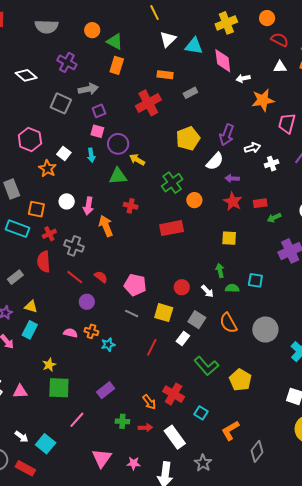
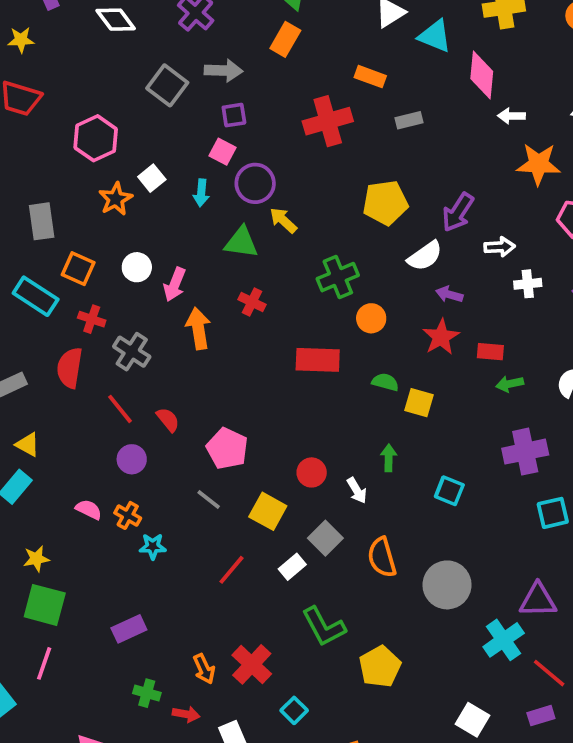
red cross: (49, 234) -> (92, 319), turned 32
green semicircle: (232, 288) -> (385, 382), moved
pink line: (77, 420) -> (44, 663), moved, turned -36

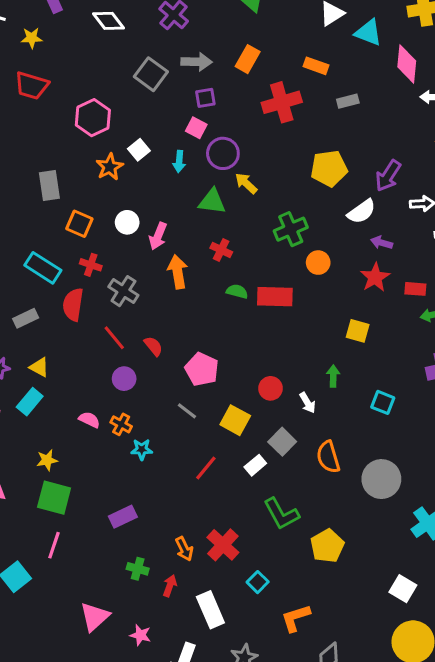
orange rectangle: (285, 39) -> (248, 59), moved
cyan rectangle: (36, 296) -> (43, 268), moved
green semicircle: (385, 382) -> (237, 291), moved
red arrow: (186, 714) -> (170, 586), turned -80

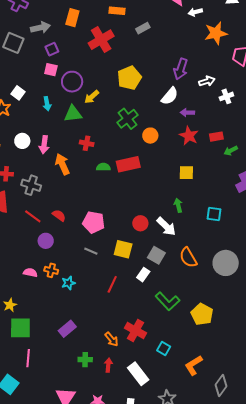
cyan arrow: (179, 161) -> (47, 104), moved
yellow pentagon: (329, 168) -> (129, 78), moved
yellow arrow: (246, 183) -> (92, 97), turned -70
white arrow: (307, 403) -> (166, 226), size x1.5

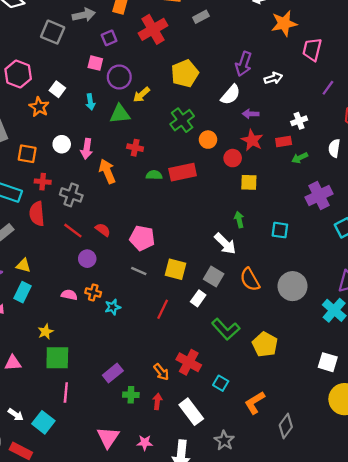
purple square: (52, 49) -> (109, 38), moved
white cross: (226, 96) -> (299, 121), moved
red circle: (140, 223) -> (233, 158), moved
purple rectangle: (67, 329) -> (113, 373), moved

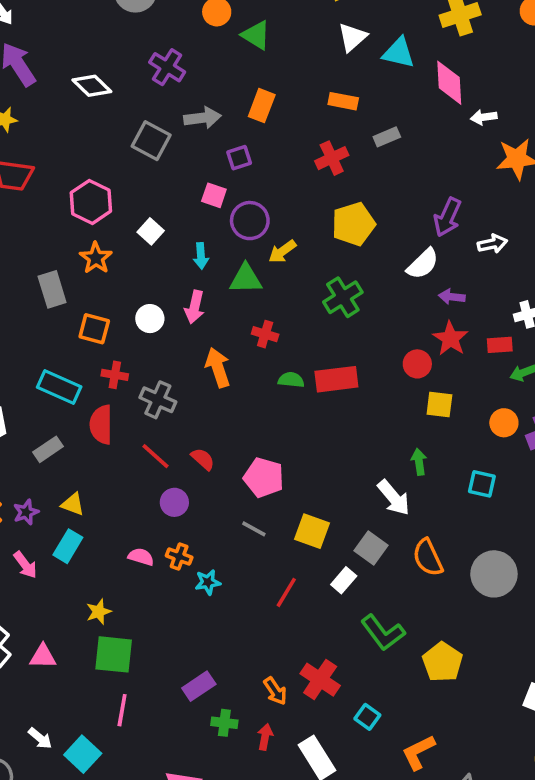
red cross: (153, 29) -> (332, 158), moved, size x0.7
orange star: (39, 107) -> (96, 258), moved
orange circle: (208, 140) -> (504, 423), moved
pink arrow: (87, 149) -> (195, 307), moved

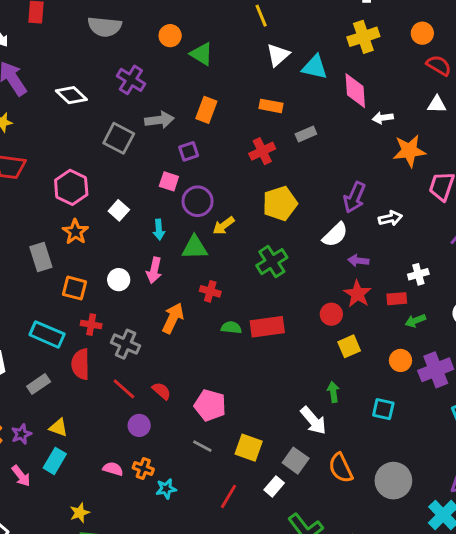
orange arrow: (218, 367) -> (173, 318), turned 44
yellow square: (439, 404) -> (349, 346), turned -30

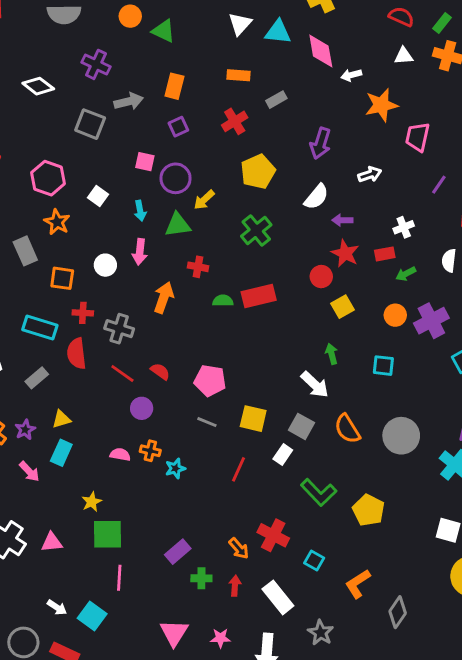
purple square: (189, 151) -> (178, 127), moved
purple arrow: (354, 197) -> (320, 143), moved
yellow triangle: (59, 428) -> (61, 419), turned -30

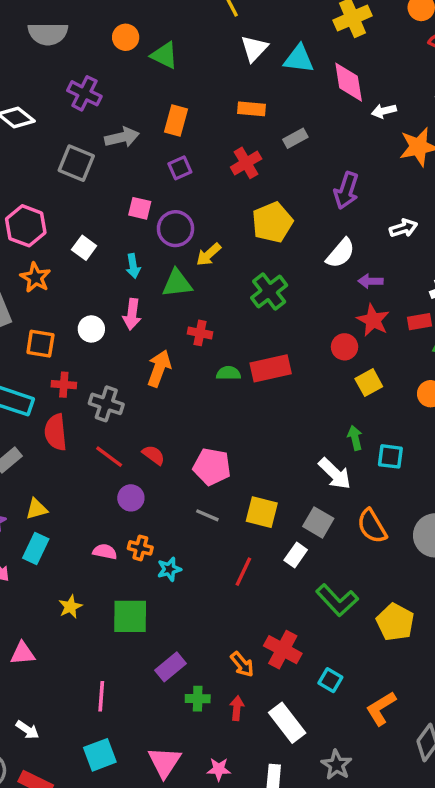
cyan square: (383, 366) -> (390, 456), moved
green square: (107, 534) -> (130, 616), moved
cyan square: (92, 616) -> (100, 755), moved, turned 32

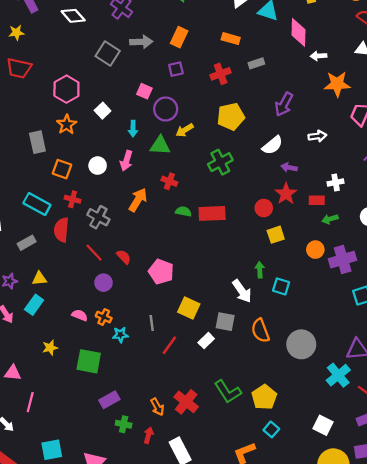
gray line: (207, 515) -> (152, 323), moved, turned 49
gray square: (318, 522) -> (225, 322), turned -30
green L-shape: (337, 600) -> (228, 392), moved
cyan square: (330, 680) -> (271, 429), moved
pink line: (101, 696) -> (30, 402), moved

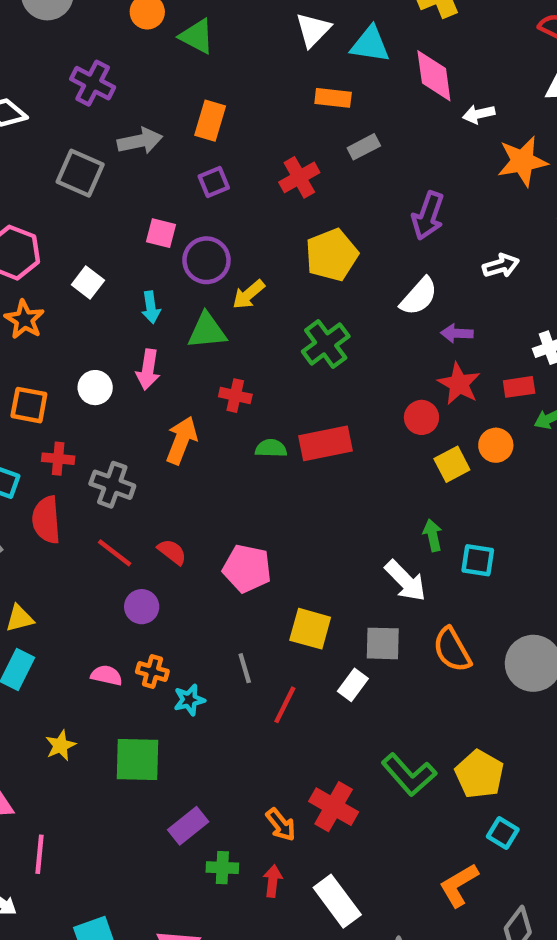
orange rectangle: (231, 39) -> (333, 98), moved
orange circle: (315, 250) -> (496, 445), moved

